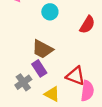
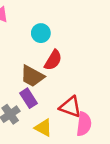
red semicircle: (87, 25) -> (53, 60), moved

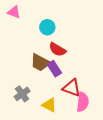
red semicircle: (53, 60) -> (57, 49), turned 90
purple rectangle: (29, 98) -> (54, 69), moved

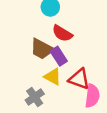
gray cross: (22, 94) -> (35, 97), moved
yellow triangle: (49, 105) -> (53, 77), moved

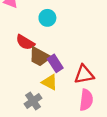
red semicircle: (62, 33) -> (25, 42), moved
red triangle: (79, 79) -> (84, 74), moved, turned -30

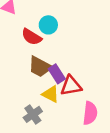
red semicircle: (25, 42) -> (32, 37), moved
red triangle: (84, 74) -> (71, 86), moved

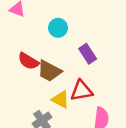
red semicircle: (32, 37) -> (28, 61), moved
purple rectangle: (57, 74) -> (88, 54), moved

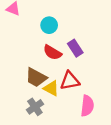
red semicircle: (28, 61) -> (52, 52), moved
brown trapezoid: (49, 71) -> (36, 77), moved

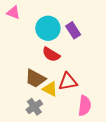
cyan circle: (49, 25) -> (48, 28), size x1.5
purple rectangle: (75, 48) -> (73, 30), moved

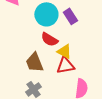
brown trapezoid: (35, 78) -> (34, 62), turned 40
yellow triangle: (50, 89) -> (64, 51), moved

